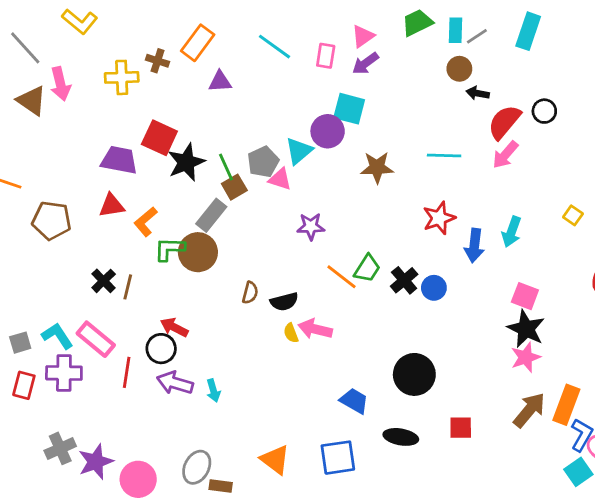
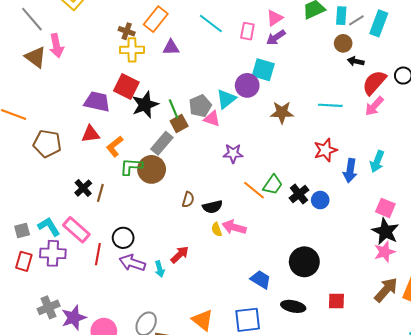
cyan rectangle: (528, 31) -> (379, 23), moved
yellow cross: (122, 77) -> (132, 50), moved
red arrow: (174, 327) -> (180, 255), moved, turned 108

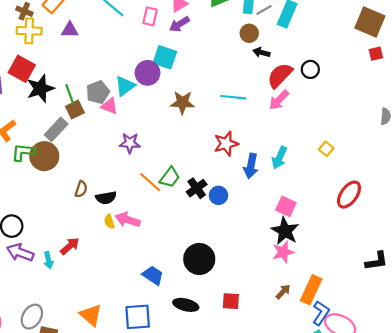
brown arrow: (386, 290) -> (283, 292), size x0.6

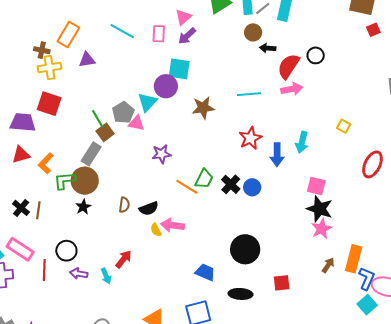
black star: (40, 88) -> (83, 207), moved, size x0.6
pink arrow: (279, 100) -> (292, 89), turned -135
purple arrow: (20, 252) -> (79, 274), size x0.7

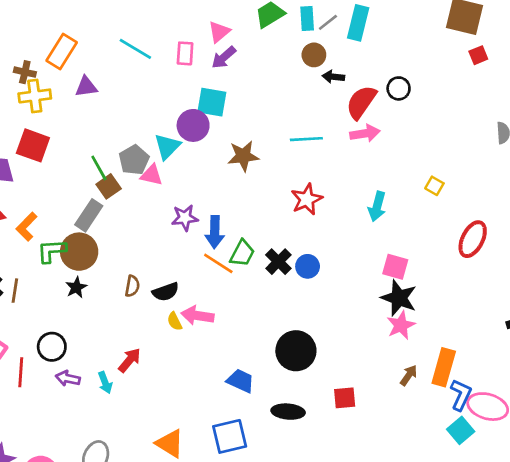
blue arrow: (277, 155) -> (215, 232), moved

